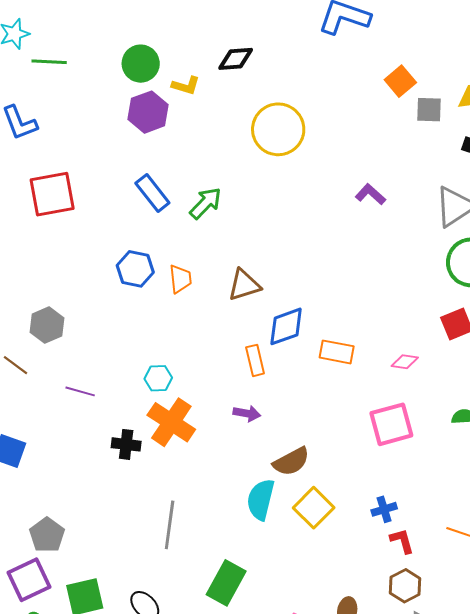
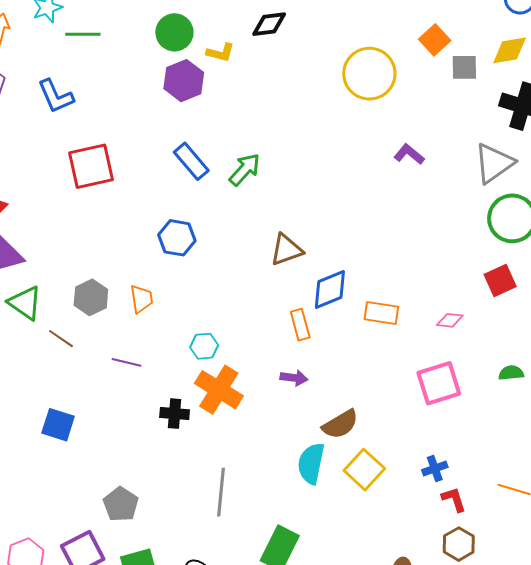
yellow circle: (278, 129) -> (369, 74), moved
orange trapezoid: (180, 279) -> (142, 299), moved
gray pentagon: (47, 535) -> (121, 504), moved

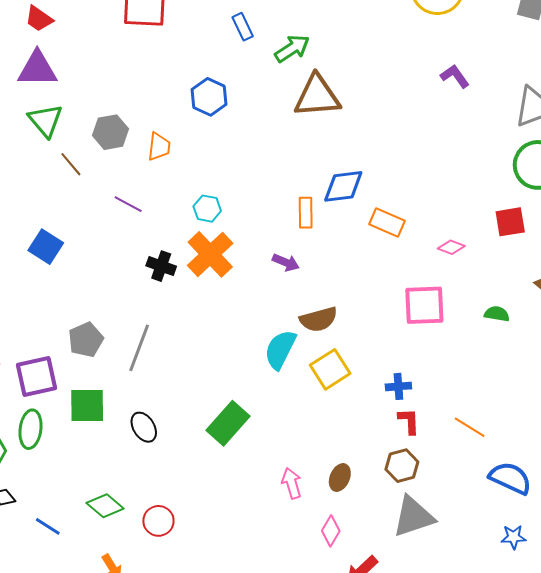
blue rectangle: (191, 161) -> (243, 27), size x0.7
brown triangle: (286, 250) -> (317, 96), moved, size x1.4
gray line: (221, 492) -> (139, 348), moved

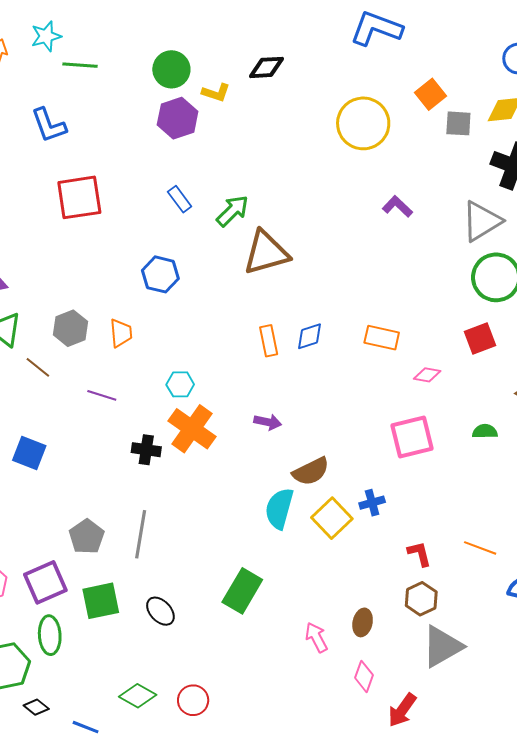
blue diamond: (343, 186) -> (309, 336), size x0.7
orange rectangle: (306, 213) -> (269, 341), moved
orange rectangle: (387, 223) -> (382, 338), moved
blue cross: (398, 386) -> (372, 503), moved

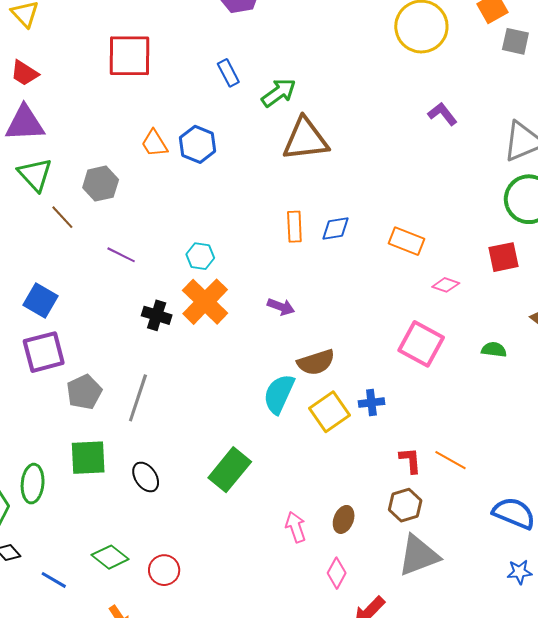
orange trapezoid: (121, 333) -> (154, 143), moved, turned 144
pink square: (412, 437) -> (421, 344), turned 33
orange line: (480, 548) -> (451, 460), moved
purple square: (45, 582) -> (44, 352), moved

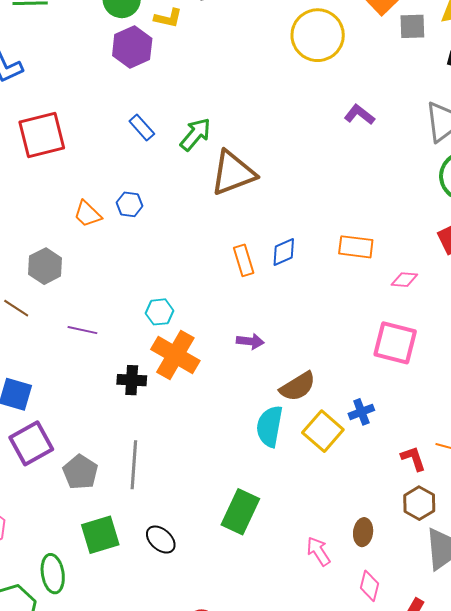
blue hexagon: (198, 144) -> (130, 204), size x0.7

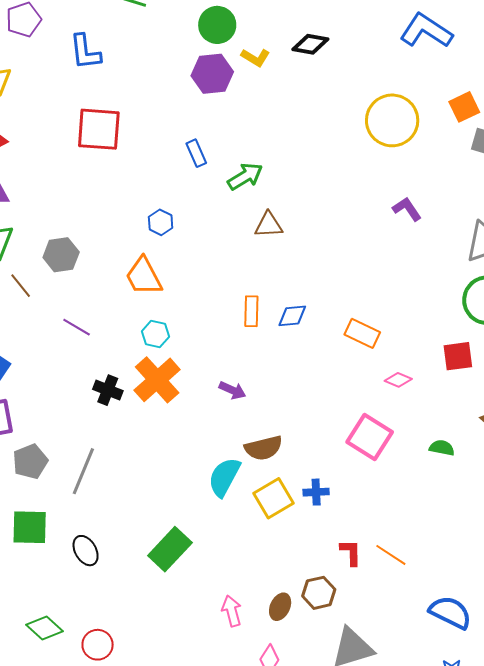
brown triangle: (233, 173) -> (269, 225), size x0.6
orange trapezoid: (87, 214) -> (144, 276), moved, size x1.4
brown hexagon: (419, 503) -> (319, 593), moved

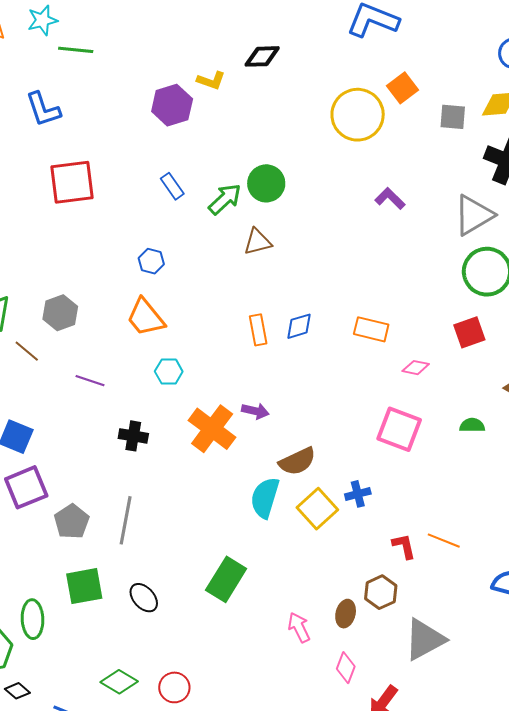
green circle: (217, 25) -> (266, 183), moved
orange square: (464, 107) -> (403, 88), moved
orange cross: (157, 380) -> (212, 429), moved

